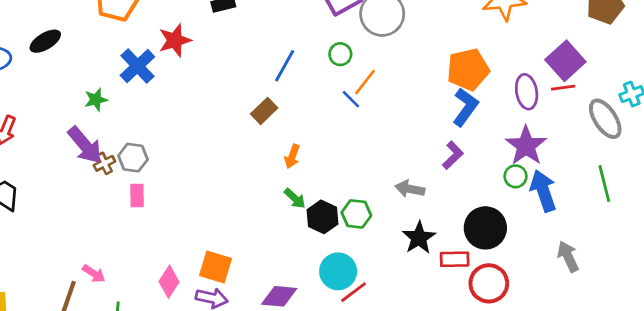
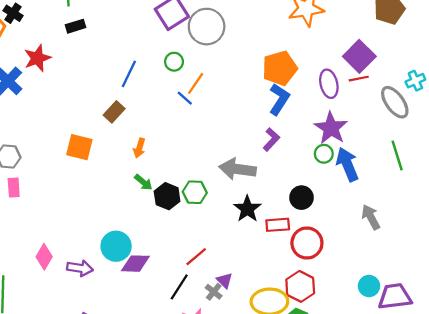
gray arrow: (410, 189) -> (238, 169), size x1.5
black circle: (485, 228) -> (301, 198), size x0.7
orange square: (215, 267) -> (79, 147), moved
cyan circle: (338, 271) -> (116, 246), moved

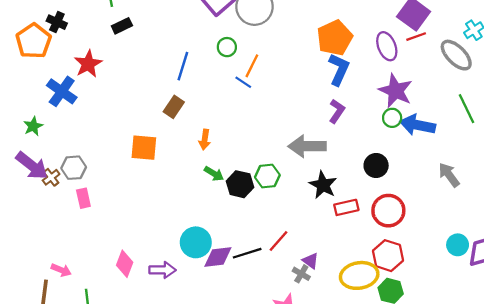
blue arrow: (347, 164) -> (418, 125), turned -48
red rectangle: (278, 225) -> (346, 207), moved
black line: (179, 287) -> (247, 253), moved, turned 48

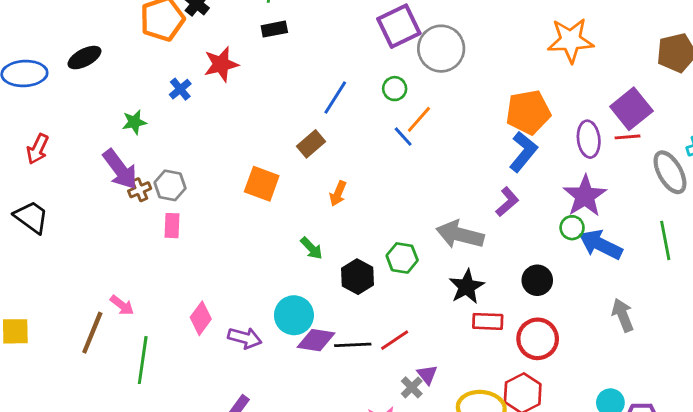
blue cross: (62, 91) -> (180, 89), size x0.6
green arrow: (214, 174) -> (312, 248), moved
black hexagon: (240, 184) -> (357, 277), moved

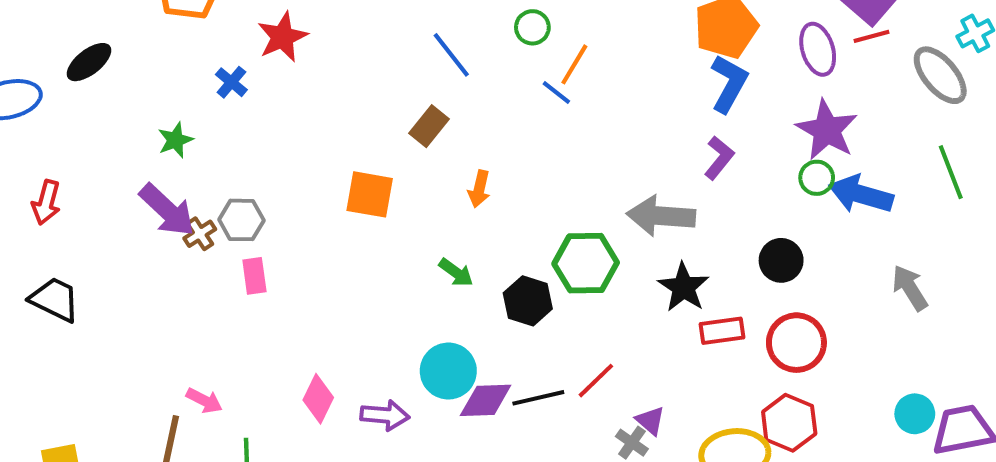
blue line: (335, 97) -> (451, 55), turned -60
green hexagon: (402, 258) -> (586, 263), size x1.4

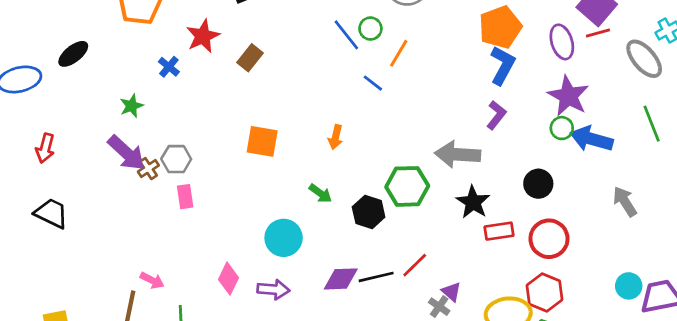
blue line: (451, 55) -> (346, 35), moved
blue line: (556, 92) -> (373, 83), moved
brown rectangle: (429, 126) -> (250, 58), moved
cyan circle: (448, 371) -> (284, 238), moved

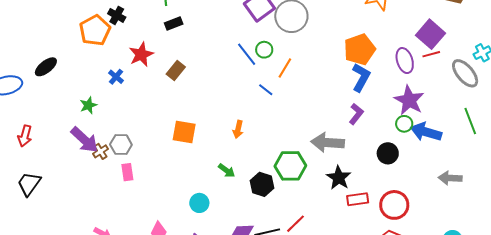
black circle: (538, 184) -> (388, 153), moved
gray arrow: (625, 201) -> (450, 178), turned -55
black trapezoid: (51, 213) -> (29, 184), turned -80
cyan circle: (284, 238) -> (199, 203), size x0.7

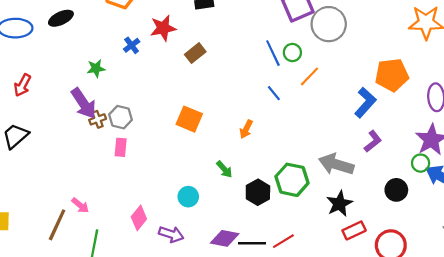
blue L-shape: (361, 77) -> (365, 103), moved
blue line: (266, 90) -> (274, 93), moved
red rectangle: (358, 199) -> (354, 230), turned -30

